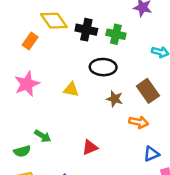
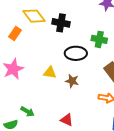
green cross: (116, 34) -> (99, 39), moved
brown star: (115, 99) -> (72, 81), moved
red triangle: (90, 147) -> (67, 120), turned 48

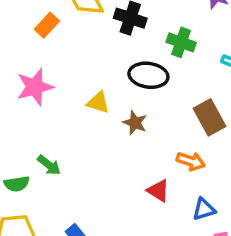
green cross: (99, 39) -> (181, 42), moved
red triangle: (67, 120) -> (158, 191), moved

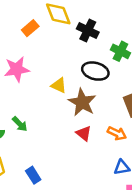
brown star: (135, 123) -> (82, 102), size x1.6
red triangle: (158, 191) -> (84, 133), moved

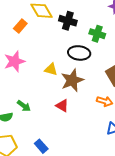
brown star: (82, 102) -> (72, 80), turned 30
red triangle: (84, 133) -> (62, 106), moved

